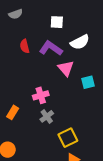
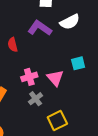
red semicircle: (25, 46) -> (13, 45), moved
pink triangle: (66, 68) -> (55, 78), moved

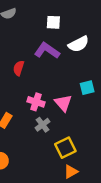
red semicircle: (13, 45) -> (19, 68), turned 32
pink cross: (29, 77) -> (36, 102), turned 35

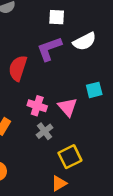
purple L-shape: (47, 51) -> (49, 49), turned -55
red semicircle: (19, 68) -> (18, 68), size x1.5
orange triangle: (71, 172) -> (59, 183), moved

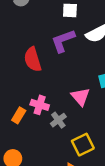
red semicircle: (18, 68) -> (33, 59), turned -35
pink cross: (37, 106) -> (40, 105), moved

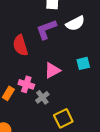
pink triangle: (80, 97) -> (52, 70), moved, turned 42

